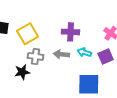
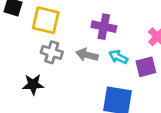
yellow square: (28, 34) -> (46, 20), turned 35
black star: (22, 72) -> (33, 84), moved

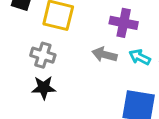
gray cross: (52, 52) -> (43, 55), moved

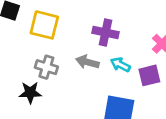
gray cross: (43, 55) -> (46, 67), moved

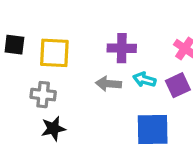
gray cross: (46, 67) -> (43, 95), moved

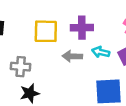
yellow square: (54, 53) -> (46, 31), moved

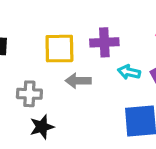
gray arrow: (72, 56) -> (78, 81), moved

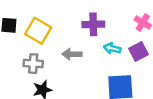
yellow square: (59, 49) -> (38, 31), moved, turned 30

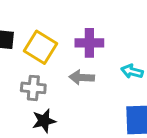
purple cross: (93, 24) -> (89, 43), moved

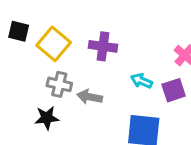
gray arrow: (82, 77) -> (90, 97), moved
gray cross: (33, 88) -> (59, 84), moved

